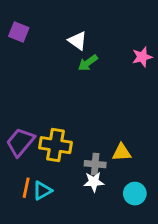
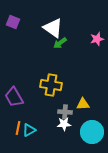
white triangle: (78, 41) -> (53, 28), size x1.5
purple trapezoid: (20, 142) -> (14, 97), turned -70
yellow cross: (55, 145) -> (51, 85), moved
cyan circle: (135, 194) -> (92, 132), size x1.5

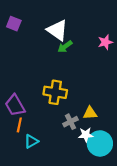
gray cross: (65, 112) -> (70, 122), turned -32
white star: (64, 124) -> (86, 135), moved
orange line: (18, 128) -> (19, 125), moved

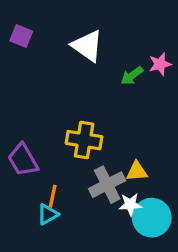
green arrow: (65, 46) -> (132, 76), moved
gray cross: (70, 122) -> (107, 185), size x1.5
orange line: (19, 125) -> (53, 196), moved

